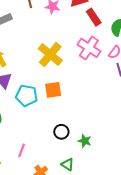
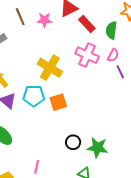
cyan pentagon: (26, 96) -> (34, 96), moved
green star: (85, 141) -> (97, 148), size x1.5

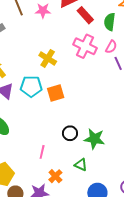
yellow cross: (50, 68) -> (48, 58), size x0.7
pink line: (37, 167) -> (42, 152), moved

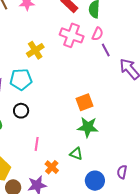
yellow cross: (48, 58) -> (35, 50), turned 30
orange square: (56, 93) -> (84, 102), moved
black circle: (70, 133) -> (21, 111), moved

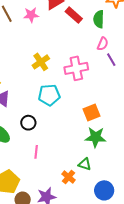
pink cross: (72, 35) -> (76, 68), moved, turned -30
cyan pentagon: (21, 79) -> (49, 95), moved
pink line: (37, 144) -> (36, 152), moved
orange cross: (52, 167) -> (69, 177), moved

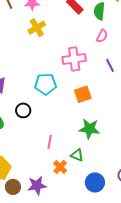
purple line: (111, 60) -> (110, 65), moved
yellow cross: (41, 62) -> (37, 28), moved
orange square: (92, 112) -> (83, 94), moved
pink line: (36, 152) -> (50, 142), moved

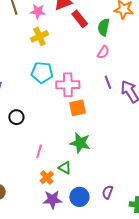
pink cross: (74, 59) -> (68, 85), moved
cyan pentagon: (46, 84) -> (42, 72), moved
purple star: (37, 185) -> (52, 200), moved

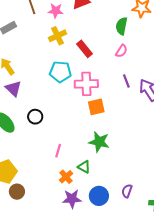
red rectangle: (80, 19) -> (84, 49), moved

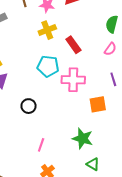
orange square: (96, 107) -> (98, 104), moved
black circle: (35, 117) -> (29, 106), moved
green triangle: (84, 167) -> (93, 164), moved

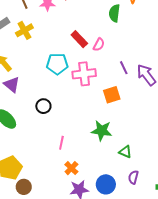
yellow cross: (47, 30) -> (24, 30), moved
pink semicircle: (110, 49) -> (99, 45), moved
green triangle: (93, 164) -> (125, 152), moved

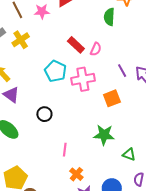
cyan pentagon: (57, 64) -> (55, 71), turned 30

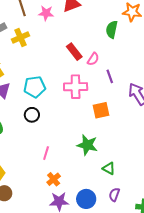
cyan pentagon: (55, 71) -> (34, 87), moved, turned 30
purple line: (122, 71) -> (110, 76), moved

